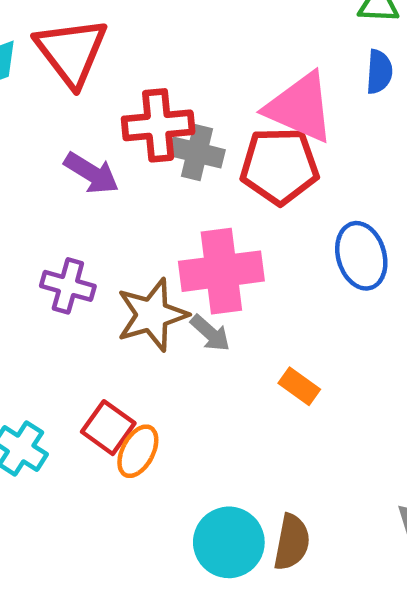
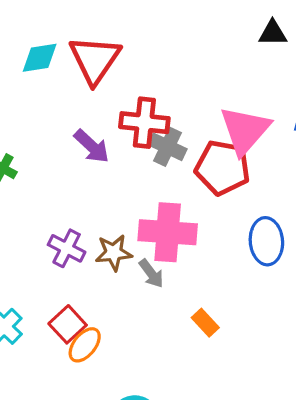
pink triangle: (300, 107) -> (245, 130), turned 36
purple cross: (68, 286) -> (67, 248), moved
brown star: (152, 315) -> (114, 253), size x0.7

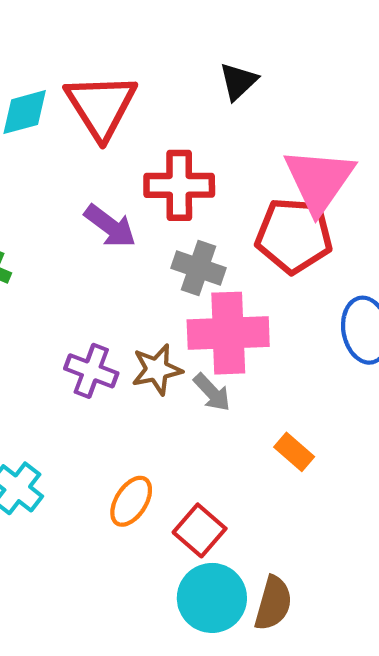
black triangle: (273, 33) -> (238, 81), moved, turned -36
gray cross: (167, 147) -> (198, 268), moved
red square: (68, 324) -> (200, 530), moved

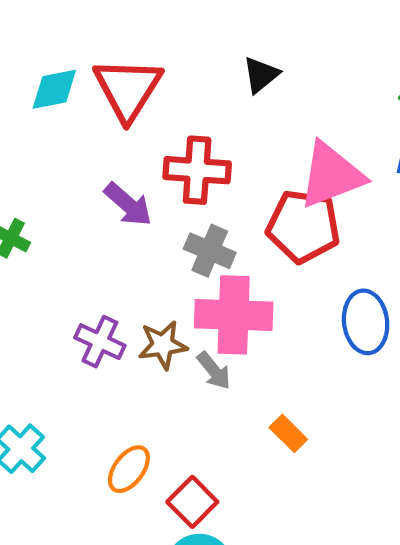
pink triangle: (319, 180) -> (331, 175), turned 30

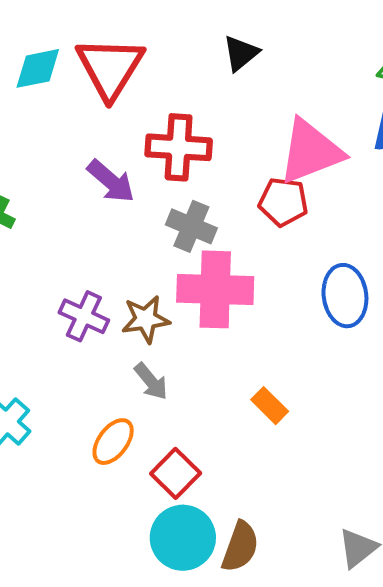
red pentagon: (303, 226) -> (283, 202), size x0.7
gray arrow: (214, 371) -> (151, 381), moved

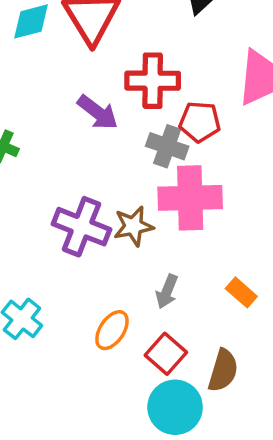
red pentagon: (283, 202) -> (200, 122), moved
purple cross: (84, 316) -> (82, 227), size x1.4
gray arrow: (151, 381) -> (167, 291), moved, turned 64
brown semicircle: (240, 547) -> (223, 370), moved

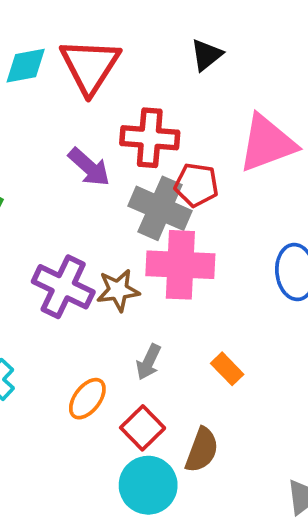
gray cross: (167, 146) -> (160, 208), size x1.4

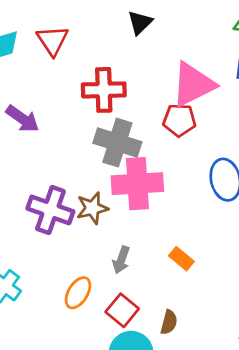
red triangle: (90, 66) -> (53, 40), size x0.7
purple arrow: (89, 167) -> (22, 119), moved
red pentagon: (196, 185) -> (179, 120), moved
brown semicircle: (202, 450) -> (169, 322), size x0.7

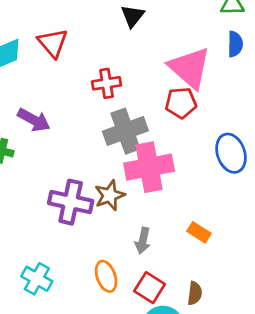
pink triangle: (193, 84) -> (190, 68), turned -45
red cross: (104, 90) -> (107, 83), size x0.7
gray cross: (117, 143) -> (125, 131), turned -30
orange ellipse: (78, 293) -> (106, 276), turned -44

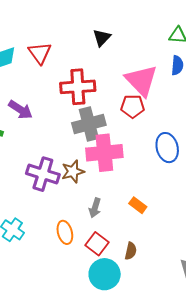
red cross: (107, 83) -> (78, 87), size x1.6

